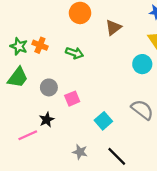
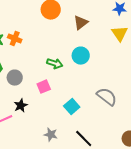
green arrow: (74, 53) -> (55, 64), moved
cyan circle: (142, 64) -> (81, 56), moved
gray circle: (49, 87) -> (15, 78), moved

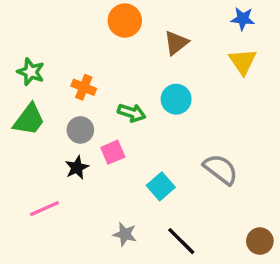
orange cross: (15, 39) -> (84, 87), moved
gray circle: (15, 78) -> (80, 130), moved
black star: (21, 106) -> (77, 168), moved

